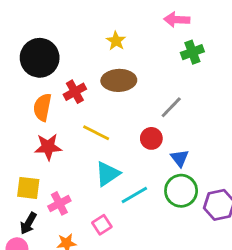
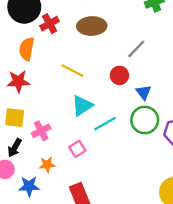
red cross: (75, 92) -> (50, 24), moved
red star: (48, 147) -> (18, 81), moved

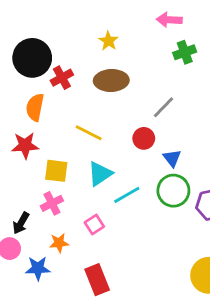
yellow square: (15, 118) -> (56, 171), moved

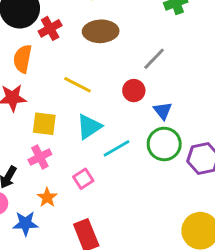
orange star: (59, 243) -> (47, 197), turned -30

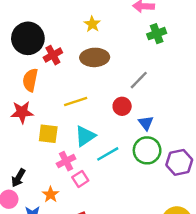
yellow line: (77, 85) -> (76, 102), turned -45
pink cross: (40, 157) -> (66, 161), moved

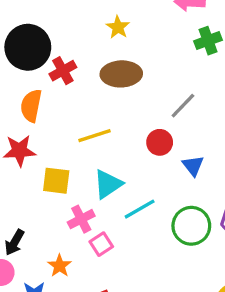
green circle: (147, 150) -> (191, 226), moved

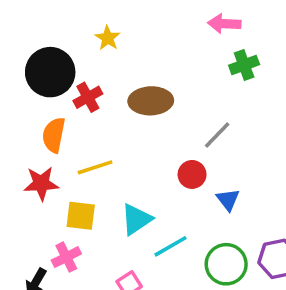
yellow star: (118, 27) -> (108, 38), moved
yellow line: (95, 136) -> (95, 167), moved
pink cross: (81, 219) -> (66, 257), moved

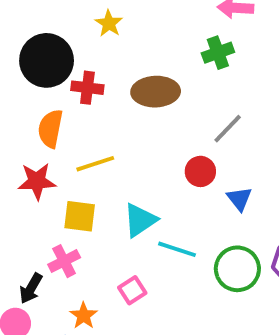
green cross: (244, 65) -> (218, 53), moved
red cross: (88, 97) -> (87, 88), turned 36
cyan line: (170, 246) -> (177, 249), turned 48

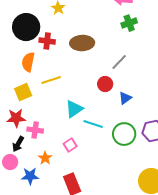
green cross: (218, 53) -> (129, 23), moved
red star: (37, 181) -> (16, 118), moved
blue triangle: (239, 199) -> (125, 98), turned 32
yellow square: (80, 216) -> (23, 92), moved, turned -30
pink cross: (64, 261) -> (35, 130), turned 35

